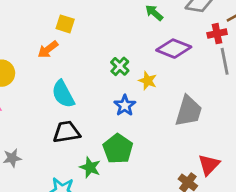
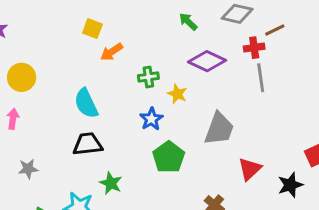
orange arrow: (48, 49) -> (112, 52), moved
green cross: (120, 66) -> (148, 77), turned 36
green pentagon: (118, 149) -> (169, 157), moved
red triangle: (209, 165) -> (250, 169), moved

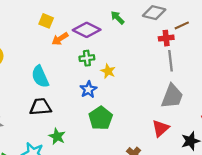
purple diamond: (207, 61) -> (87, 30), moved
gray trapezoid: (219, 129) -> (172, 96), moved

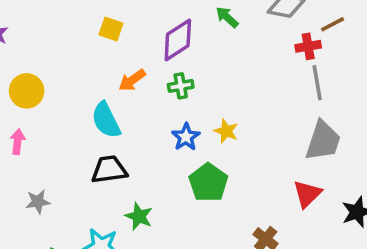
purple diamond: (87, 30) -> (178, 40), turned -56
orange arrow: (60, 39) -> (132, 80), moved
yellow star: (108, 71) -> (226, 131), moved

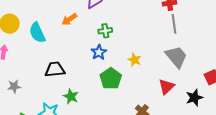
green cross: (181, 86) -> (105, 31), moved
cyan semicircle: (106, 120) -> (37, 33), moved
yellow star: (226, 131) -> (134, 60), moved
gray trapezoid: (323, 141) -> (176, 57), turned -60

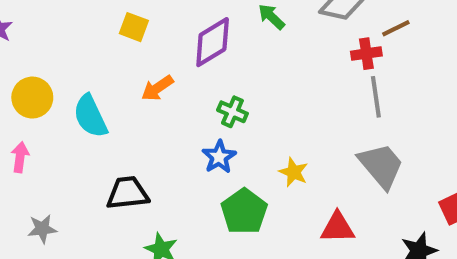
green cross: (105, 31) -> (232, 112), turned 32
red triangle: (166, 87) -> (338, 228), moved, turned 42

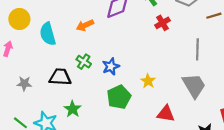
red cross: (366, 54) -> (162, 23), moved, turned -32
green cross: (232, 112) -> (84, 62), moved
gray star: (42, 229) -> (24, 83), moved

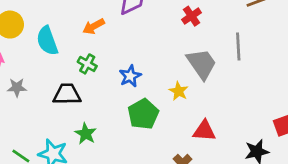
green cross: (84, 62) -> (87, 64), moved
gray star: (24, 83) -> (17, 87), moved
gray trapezoid: (194, 85) -> (202, 64), moved

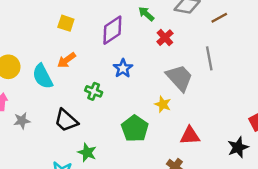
orange arrow: (94, 26) -> (67, 60), moved
green cross: (87, 64) -> (94, 91), moved
blue star: (130, 76) -> (123, 68), moved
black trapezoid: (67, 94) -> (66, 120), turned -130

